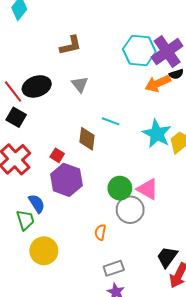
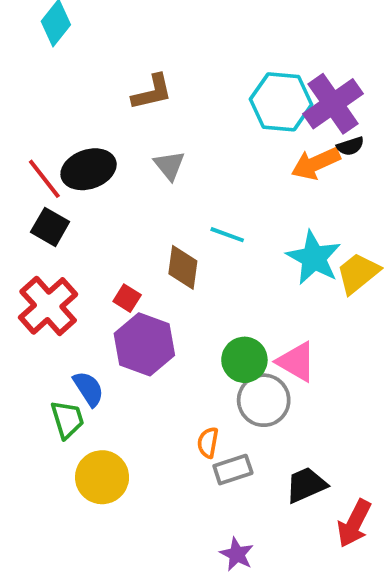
black trapezoid: (167, 257) -> (306, 485), moved, turned 30
gray rectangle: (114, 268) -> (233, 470), moved

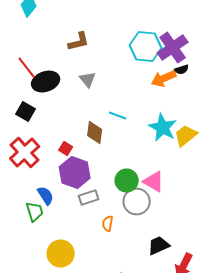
red line: (44, 179) -> (27, 68), moved
gray rectangle: (233, 470) -> (89, 198), moved
yellow circle: (102, 477) -> (61, 254), moved

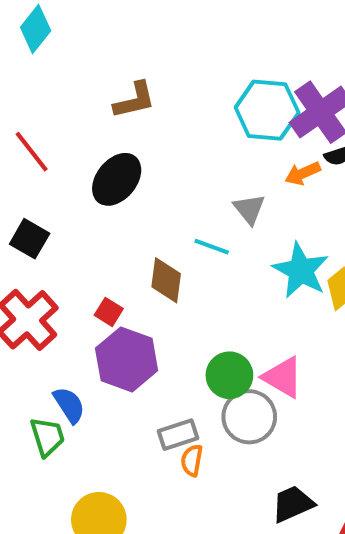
orange arrow: (164, 78) -> (303, 173), size x0.7
gray triangle: (88, 80) -> (249, 209), moved
black ellipse: (46, 82) -> (117, 179), moved, turned -32
gray rectangle: (89, 198) -> (178, 435), moved

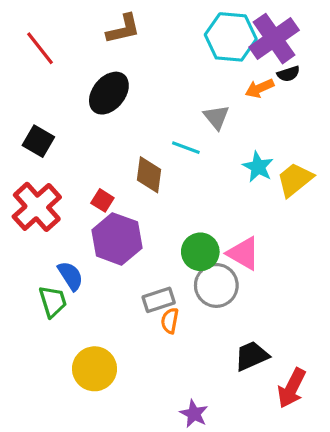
red line: (32, 152) -> (40, 48), moved
cyan star: (301, 270) -> (258, 167), size x0.7

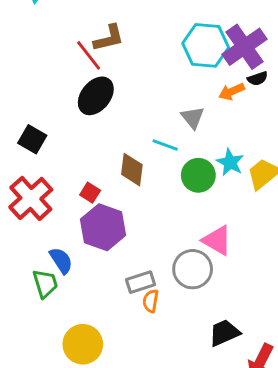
red line: (40, 48) -> (89, 55), moved
green circle: (200, 252) -> (198, 175), moved

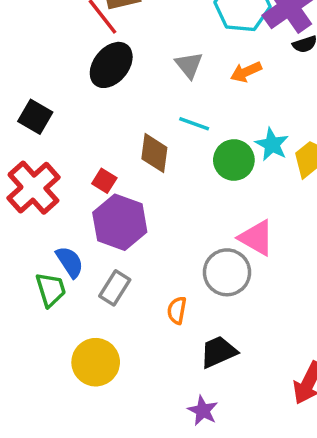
orange arrow: (232, 92) -> (246, 72), moved
gray triangle: (193, 118) -> (189, 65), moved
gray rectangle: (141, 282) -> (115, 288), moved, turned -40
black trapezoid: (224, 333) -> (218, 352), moved

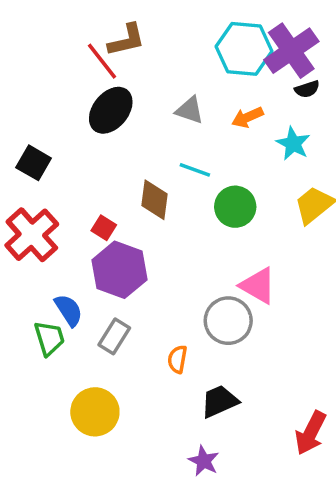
gray triangle: (189, 65) -> (190, 110), turned -32
cyan star: (272, 144) -> (293, 144), moved

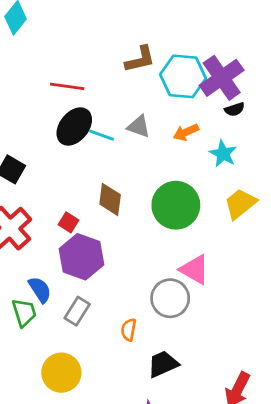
brown L-shape: (127, 40) -> (140, 59), moved
red line: (102, 61) -> (67, 86), turned -44
cyan line: (195, 170) -> (101, 135), moved
green circle: (235, 207) -> (176, 205), size x1.4

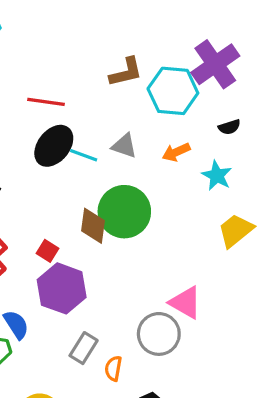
purple cross: (222, 78) -> (215, 64), moved
green circle: (176, 205) -> (124, 212), moved
gray rectangle: (77, 311) -> (84, 348), moved

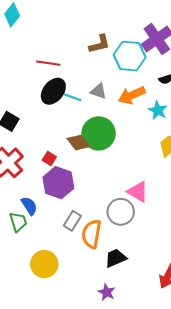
orange arrow: (176, 152) -> (132, 95), size x1.5
brown diamond: (93, 226) -> (78, 142), turned -45
orange semicircle: (113, 368) -> (92, 234), size x1.8

